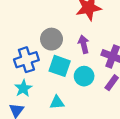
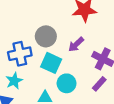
purple arrow: (84, 44) -> (76, 44), turned -126
cyan circle: (84, 76) -> (67, 83), moved

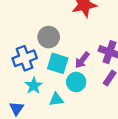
purple arrow: (76, 44) -> (82, 60), moved
cyan star: (14, 81) -> (34, 86), moved

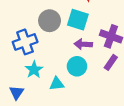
purple arrow: (82, 60) -> (83, 44), turned 54
cyan square: (58, 63) -> (78, 20), moved

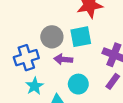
cyan square: (78, 20) -> (81, 37), turned -30
purple arrow: (83, 44) -> (63, 59), moved

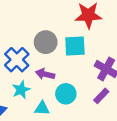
blue cross: (26, 58) -> (17, 60), turned -35
purple arrow: (63, 59) -> (45, 74), moved

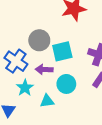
cyan square: (75, 46) -> (62, 51), moved

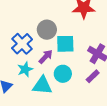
purple arrow: (44, 70) -> (46, 57), turned 119
cyan triangle: (47, 101) -> (42, 85), size x1.5

